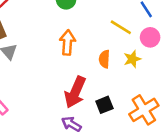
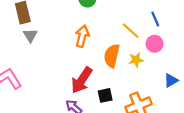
orange semicircle: (104, 59) -> (112, 56), size x1.5

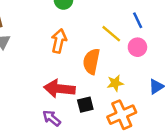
yellow star: (136, 60) -> (115, 83), moved
red arrow: (82, 80) -> (59, 89), turned 64

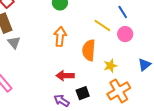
red arrow: (59, 89) -> (65, 76), size x0.7
black square: (85, 105) -> (83, 93), moved

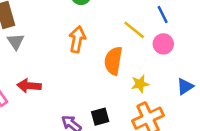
red arrow: (65, 76) -> (29, 86), moved

